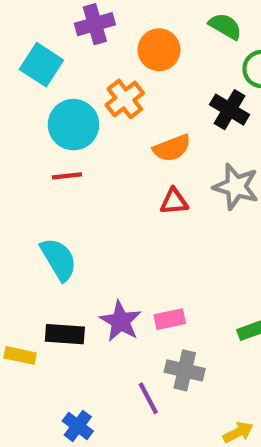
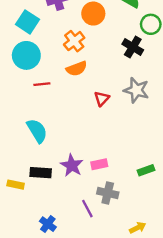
cyan circle: (73, 125) -> (26, 55), moved
orange semicircle: (172, 148) -> (77, 69), moved
red triangle: (174, 202) -> (102, 98), turned -42

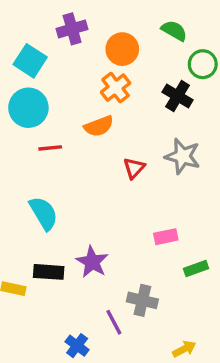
orange cross: (74, 41) -> (116, 88), moved
pink rectangle: (99, 164) -> (166, 237), moved
blue cross: (48, 224) -> (77, 346), moved

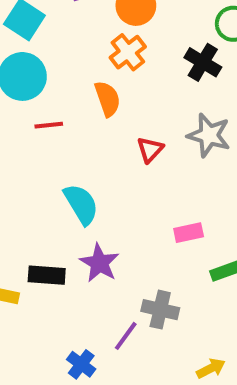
orange semicircle: (99, 126) -> (108, 99), turned -88
cyan semicircle: (44, 213) -> (81, 204), moved
purple line: (114, 322) -> (126, 336), turned 64

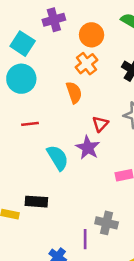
red line: (49, 125) -> (30, 124), moved
purple star: (99, 263) -> (88, 148), moved
purple line: (126, 336) -> (85, 239), turned -36

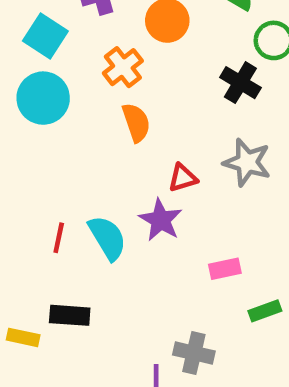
orange cross: (86, 64) -> (123, 67), moved
red line: (30, 124) -> (59, 238), moved, turned -72
red triangle: (100, 124) -> (183, 178), turned 30

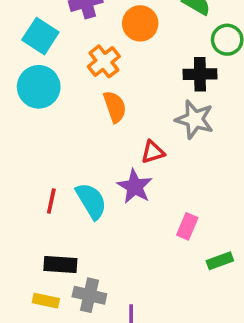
black cross: (240, 83) -> (200, 74), turned -32
gray star: (247, 162) -> (195, 119), moved
pink rectangle: (225, 269) -> (187, 226), turned -55
yellow rectangle: (23, 337) -> (46, 301), moved
gray cross: (194, 353) -> (89, 295), moved

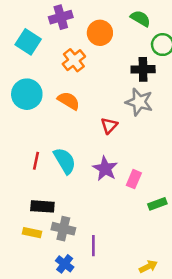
cyan circle: (39, 87) -> (27, 94), moved
orange semicircle: (115, 107) -> (69, 101), moved, turned -40
red triangle: (153, 152) -> (109, 126), turned -30
purple star: (135, 186) -> (105, 169), moved

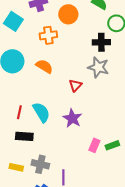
orange cross: (74, 60) -> (48, 35), turned 30
pink rectangle: (134, 179) -> (94, 145), moved
black rectangle: (42, 206) -> (24, 136), moved

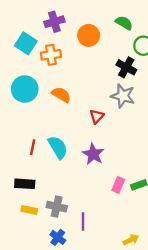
orange cross: (48, 35) -> (51, 55), moved
black cross: (101, 42) -> (126, 67), turned 30
black rectangle: (24, 136) -> (25, 184), moved

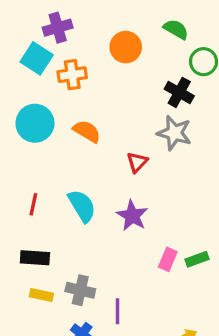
purple cross: (54, 22) -> (58, 28), moved
red line: (33, 147) -> (33, 204), moved

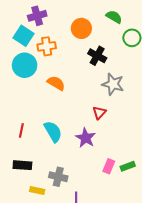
black cross: (179, 92) -> (97, 56), moved
cyan circle: (35, 123) -> (25, 65), moved
red triangle: (137, 162) -> (99, 113), moved
gray cross: (80, 290) -> (58, 177), moved
yellow rectangle: (41, 295) -> (37, 190), moved

